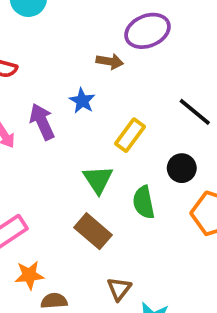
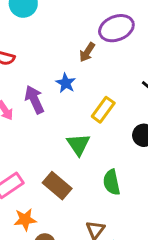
brown arrow: (110, 61) -> (87, 52), turned 114
green semicircle: (144, 202) -> (112, 182), moved
brown rectangle: (93, 231) -> (57, 186), moved

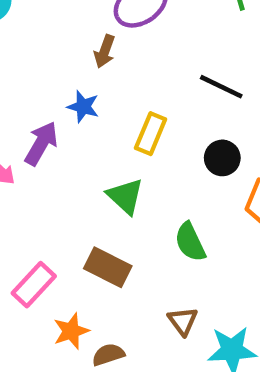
purple arrow: (34, 100) -> (41, 143), turned 68

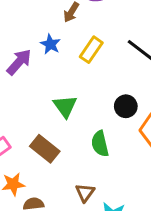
yellow rectangle: (151, 134) -> (91, 50), moved
black circle: (222, 158) -> (126, 106), moved

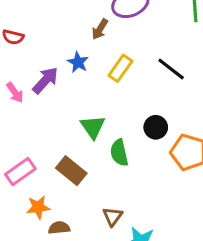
green semicircle: (100, 144) -> (119, 153), moved

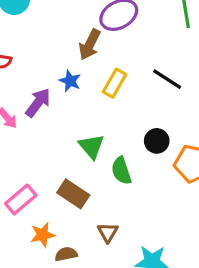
brown arrow: (100, 29) -> (90, 45), size x1.4
brown triangle: (113, 217) -> (108, 232), moved

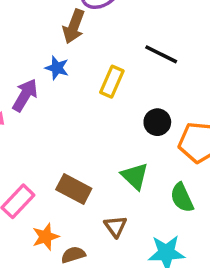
yellow rectangle: (115, 83) -> (112, 82), moved
green triangle: (91, 146) -> (135, 176), moved
green semicircle: (121, 171) -> (182, 198), moved

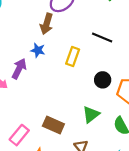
green triangle: (135, 176) -> (91, 114), turned 42

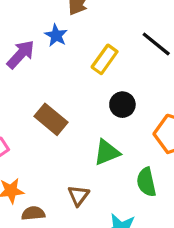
black circle: (103, 80) -> (122, 105), moved
brown rectangle: (53, 125) -> (51, 119), moved

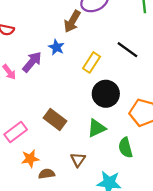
black circle: (122, 105) -> (106, 94), size x1.5
brown rectangle: (51, 119) -> (55, 119), moved

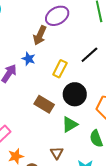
black line: (127, 50) -> (89, 55), turned -72
brown rectangle: (55, 119) -> (44, 104), moved

